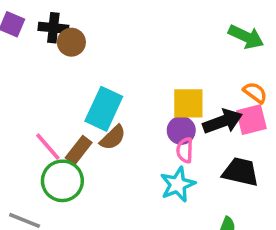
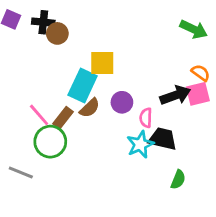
yellow square: (188, 103) -> (102, 63), moved
purple circle: (181, 130) -> (122, 102), moved
black trapezoid: (241, 172) -> (163, 139), moved

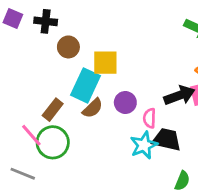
brown circle: (57, 33) -> (68, 47), moved
pink line: (39, 115) -> (31, 135), moved
brown rectangle: (63, 118) -> (53, 110), moved

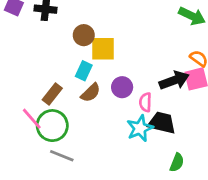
brown circle: (68, 47) -> (84, 35), moved
cyan rectangle: (85, 85) -> (84, 71), size x0.6
gray line: (23, 174) -> (62, 156), moved

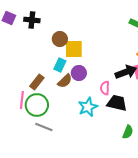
purple circle: (122, 87) -> (79, 73), moved
pink line: (32, 119) -> (22, 100), turned 48
cyan star: (140, 128) -> (88, 107), moved

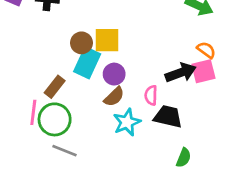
brown circle: (60, 39) -> (81, 43), moved
cyan rectangle: (60, 65) -> (87, 63), size x1.5
brown semicircle: (65, 81) -> (114, 97), moved

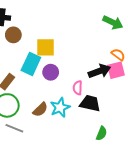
brown circle: (81, 43) -> (13, 35), moved
brown semicircle: (114, 97) -> (40, 110), moved

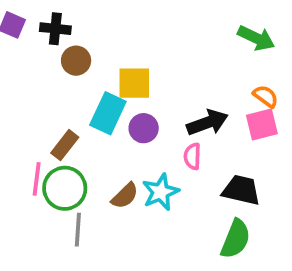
black arrow: (99, 71) -> (207, 123), moved
black trapezoid: (90, 103) -> (241, 190), moved
gray line: (14, 128) -> (78, 230), turned 72
green semicircle: (101, 133) -> (236, 239), size x1.5

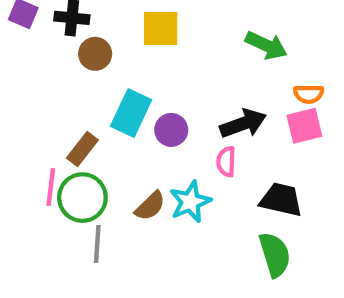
green arrow: (256, 38) -> (266, 45), moved
yellow square: (134, 83) -> (161, 28), moved
orange semicircle: (266, 96) -> (309, 94), turned 144
green semicircle: (236, 239) -> (275, 255), turned -39

